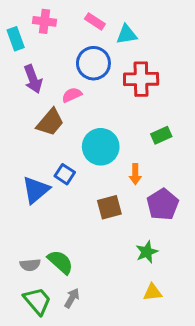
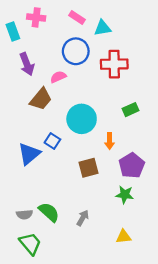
green star: (147, 252) -> (125, 195), moved, turned 30
gray arrow: (72, 298) -> (83, 218), moved

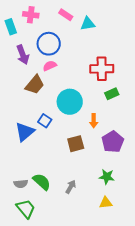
blue circle: (76, 51) -> (49, 44), moved
red cross: (114, 64) -> (102, 69), moved
green star: (125, 195) -> (107, 177), moved

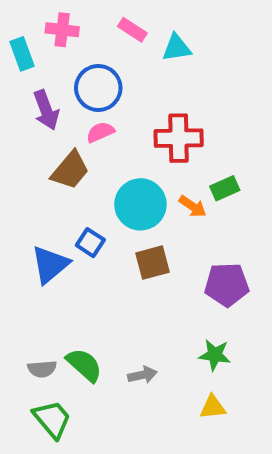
red cross: (102, 69) -> (179, 138), moved
orange arrow: (94, 121) -> (193, 206), moved, turned -56
purple pentagon: (113, 142) -> (227, 285), turned 30
brown square: (76, 144) -> (152, 263), moved
gray arrow: (71, 187) -> (142, 375), turned 48

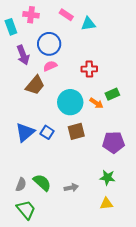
red cross: (179, 138) -> (89, 69), size x0.7
blue square: (90, 243) -> (47, 132), moved
gray semicircle: (42, 369) -> (21, 185), turned -64

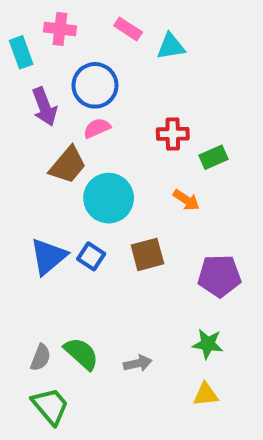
green rectangle: (112, 94) -> (214, 157), moved
cyan circle: (70, 102) -> (109, 198), moved

